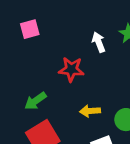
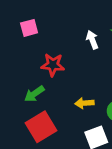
red star: (71, 69) -> (53, 65), moved

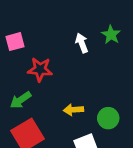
pink square: (29, 28) -> (15, 42), moved

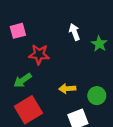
green star: (111, 35) -> (99, 44), moved

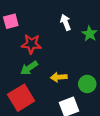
green arrow: (23, 80) -> (29, 68), moved

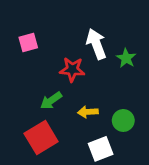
white arrow: (66, 22) -> (96, 44), size x1.5
red star: (31, 44) -> (72, 69), moved

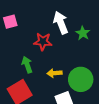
green arrow: (51, 101) -> (27, 65), turned 105
green circle: (123, 120) -> (81, 79), size x1.5

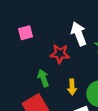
yellow arrow: (54, 73) -> (72, 87), turned -88

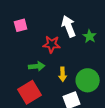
green arrow: (43, 78) -> (37, 66), turned 105

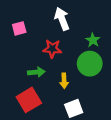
white arrow: (69, 26) -> (62, 19), moved
green circle: (88, 80) -> (90, 64), moved

